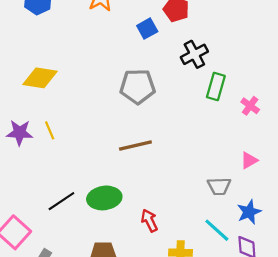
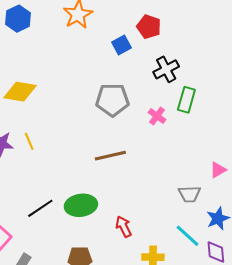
pink cross: (250, 106) -> (157, 116), moved

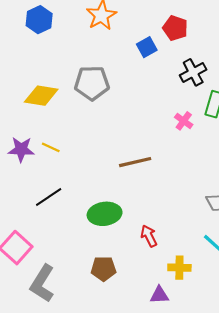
gray pentagon: (112, 100) -> (92, 83), moved
yellow line: (29, 141) -> (51, 147), turned -42
black line: (40, 208) -> (49, 197), moved

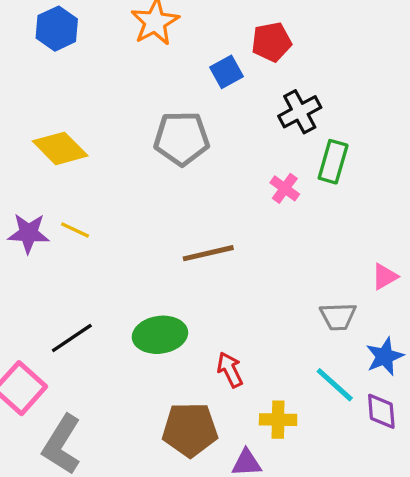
red pentagon: (175, 28) -> (271, 42), turned -30
gray pentagon: (92, 83) -> (182, 138), moved
yellow diamond: (41, 96) -> (60, 148), turned 36
black line: (49, 197) -> (72, 338), moved
brown pentagon: (103, 269) -> (190, 430), moved, size x1.4

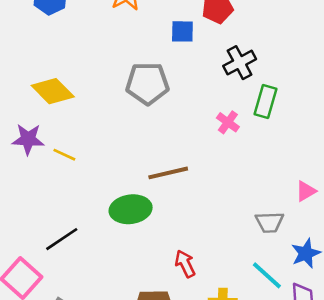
blue square: (227, 72) -> (182, 31), turned 30
purple star: (28, 233) -> (28, 139), moved
green ellipse: (160, 335) -> (131, 209), moved

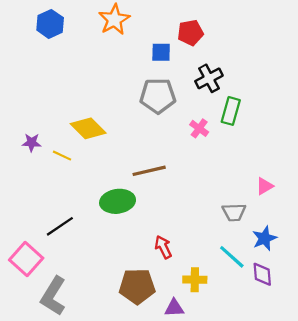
gray pentagon: (147, 83) -> (158, 96), moved
yellow diamond: (53, 91) -> (88, 128), moved
purple star: (28, 139) -> (32, 143), size x0.7

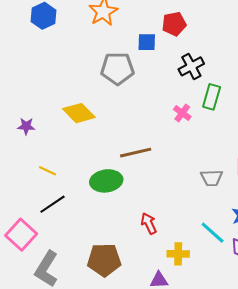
gray pentagon: (158, 96) -> (117, 68), moved
yellow line: (62, 156) -> (47, 171), moved
gray trapezoid: (234, 212) -> (212, 178), moved
brown pentagon: (137, 286) -> (104, 260), moved

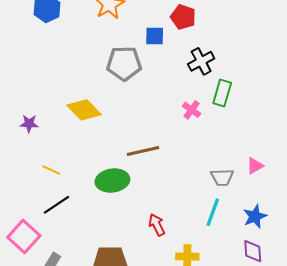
red pentagon: (174, 24) -> (183, 17), turned 30
cyan line: (213, 233) -> (213, 212), moved, turned 68

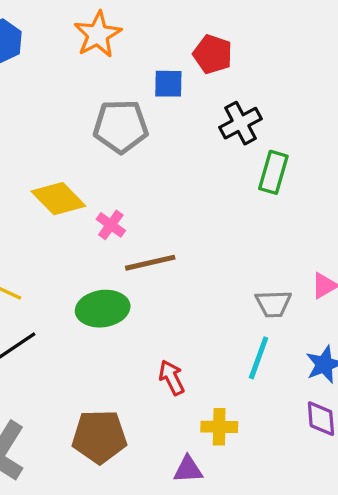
pink cross: (192, 110) -> (111, 225), moved

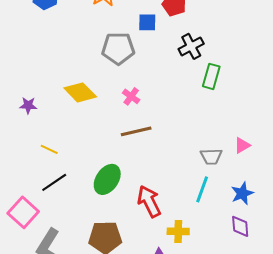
pink cross: (111, 225) -> (131, 96), moved
green ellipse: (103, 309) -> (107, 179), moved, turned -48
red arrow: (172, 378) -> (149, 201), size x1.5

